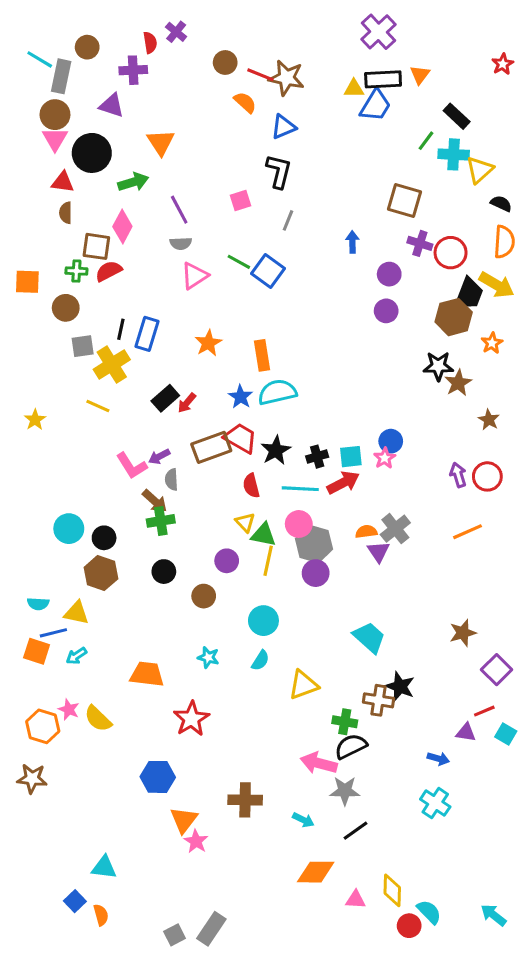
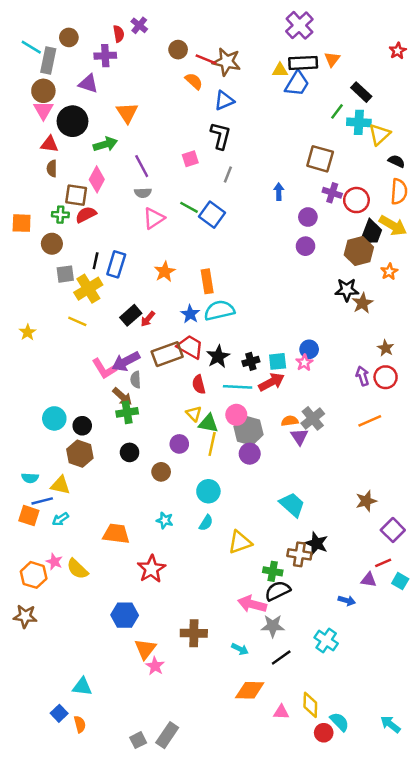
brown star: (489, 420) -> (386, 348), moved
purple arrow: (159, 457) -> (126, 361), size x1.6
cyan cross: (435, 803) -> (326, 641), moved

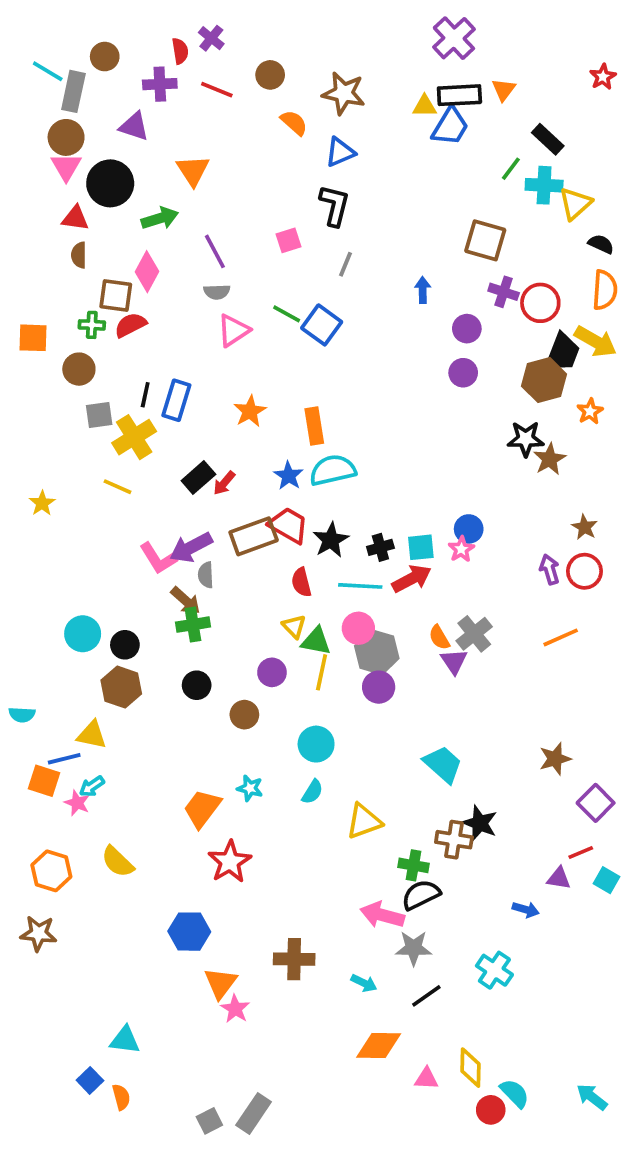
red line: (206, 59) -> (217, 90), moved
orange semicircle: (290, 421) -> (439, 637), turned -112
cyan semicircle: (30, 478) -> (22, 715), moved
orange trapezoid: (116, 534) -> (202, 808), moved, turned -60
pink star: (54, 562) -> (77, 803), moved

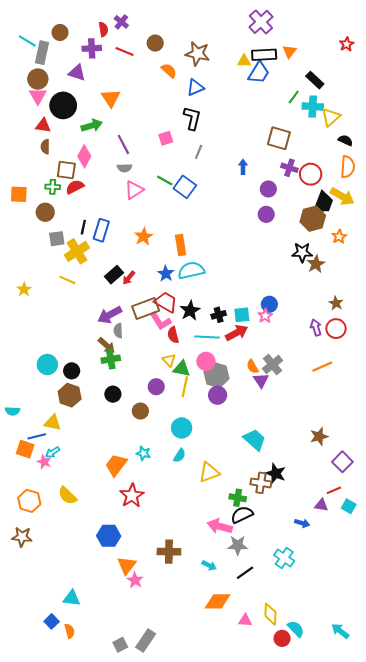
pink L-shape: (158, 558) -> (160, 321), moved

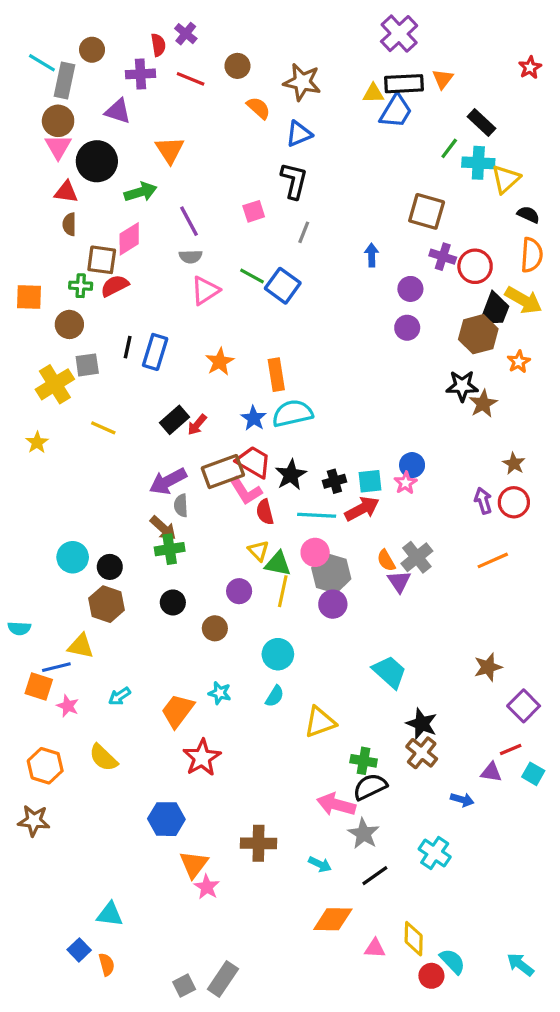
pink diamond: (84, 156) -> (129, 239), turned 30
yellow cross: (77, 251) -> (55, 384), moved
cyan arrow: (53, 452) -> (119, 696), moved
brown cross: (261, 483) -> (422, 753), moved, turned 30
gray star: (238, 545) -> (364, 834), turned 30

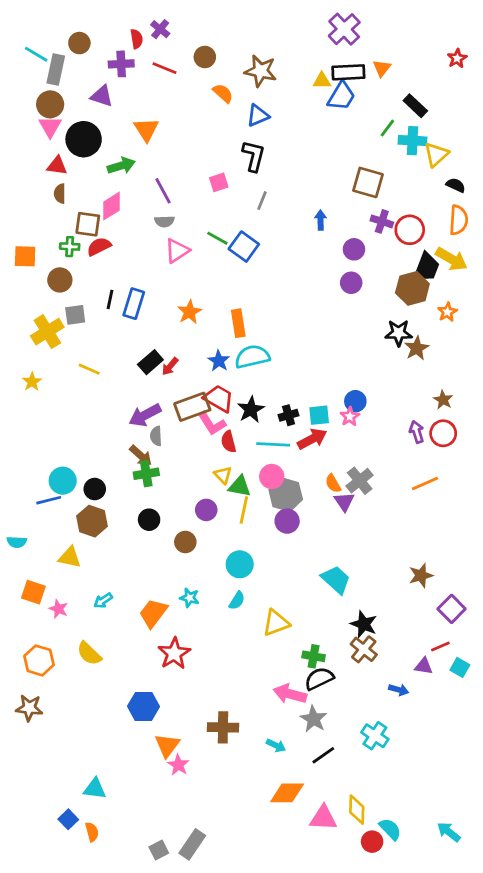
blue line: (56, 667) -> (49, 500), moved
pink triangle: (375, 948) -> (323, 818), size x1.5

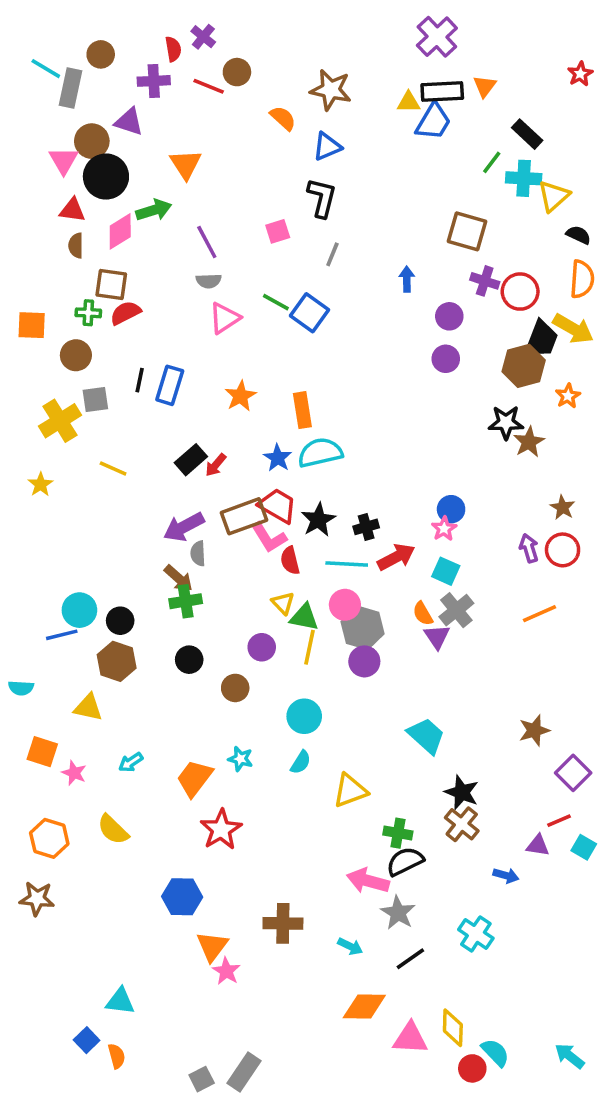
brown circle: (205, 57) -> (237, 72), moved
brown circle: (50, 104) -> (92, 141), moved
pink diamond: (111, 206) -> (120, 231), moved
cyan square: (319, 415) -> (446, 571), moved, turned 30

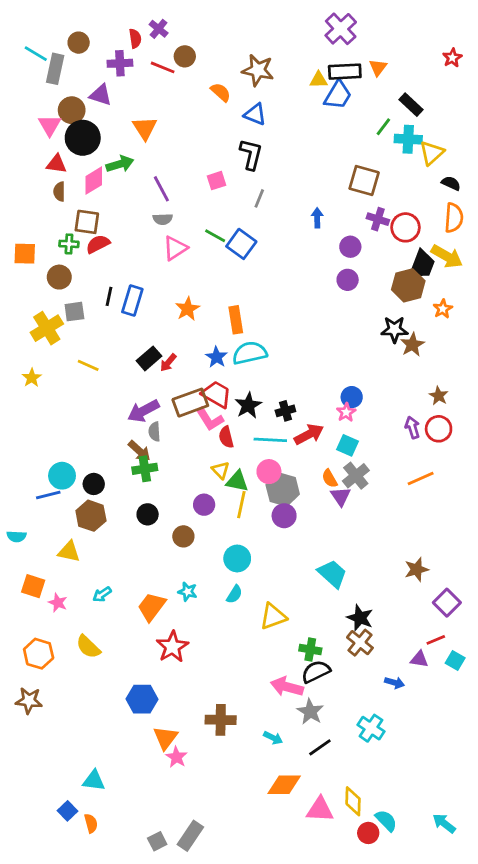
blue triangle: (327, 146) -> (255, 114), turned 45

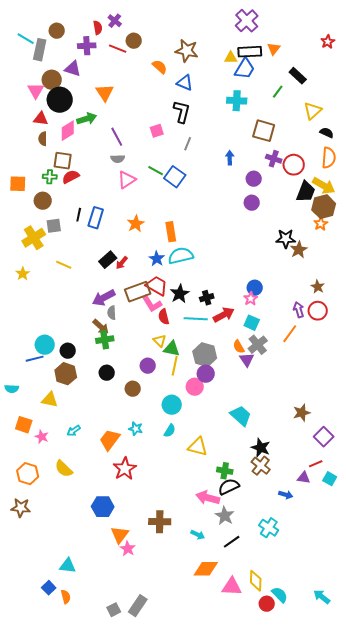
cyan cross: (408, 139) -> (237, 101), moved
brown hexagon: (408, 285) -> (324, 207), moved
pink circle: (269, 472) -> (195, 387), moved
orange line: (421, 478) -> (290, 334), moved, turned -30
yellow triangle: (273, 616) -> (198, 447), turned 35

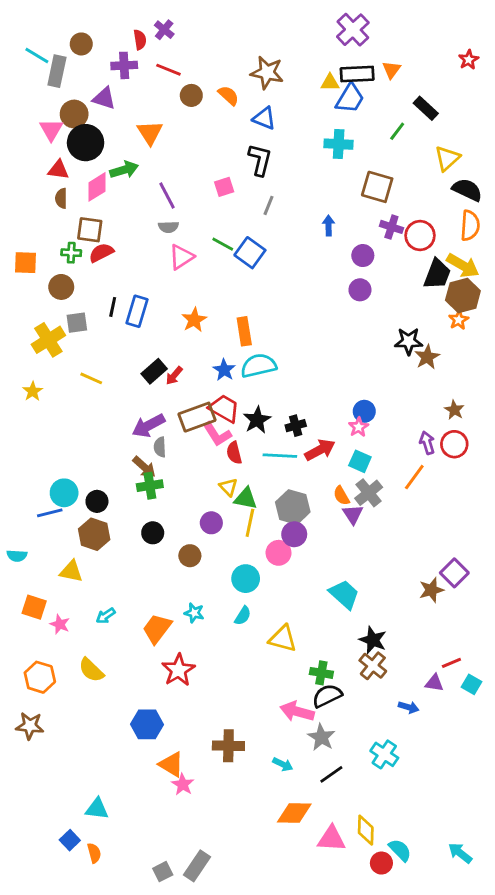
brown circle: (134, 41) -> (191, 95), moved
black semicircle: (327, 133) -> (467, 190), size x1.5
purple square: (324, 437) -> (454, 573), moved
orange triangle: (120, 535) -> (171, 764), turned -36

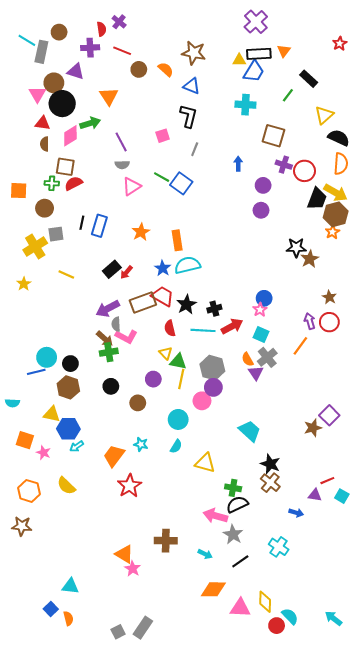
pink L-shape: (217, 434) -> (126, 337), moved, turned -30
blue hexagon: (147, 724) -> (68, 429), moved

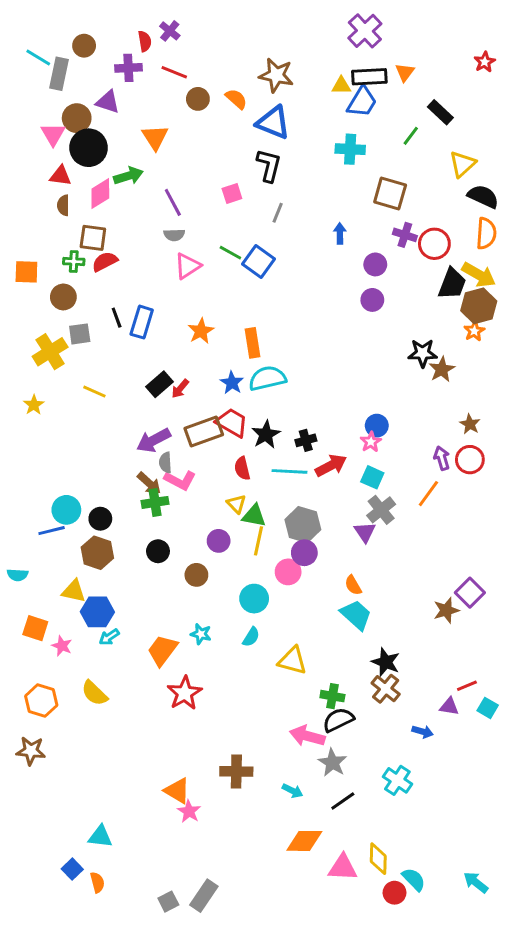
blue triangle: (192, 86) -> (273, 123), size x1.4
black line: (82, 223) -> (117, 318), turned -32
orange semicircle: (248, 359) -> (353, 585), moved

